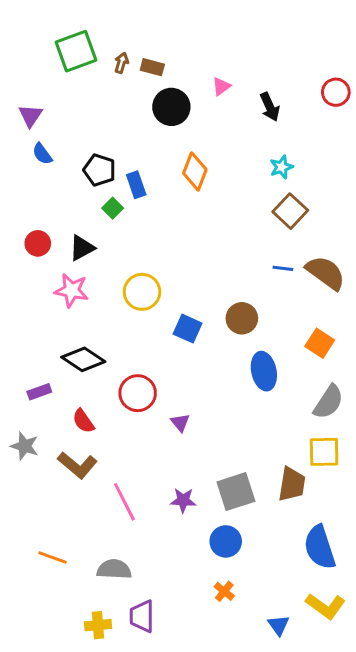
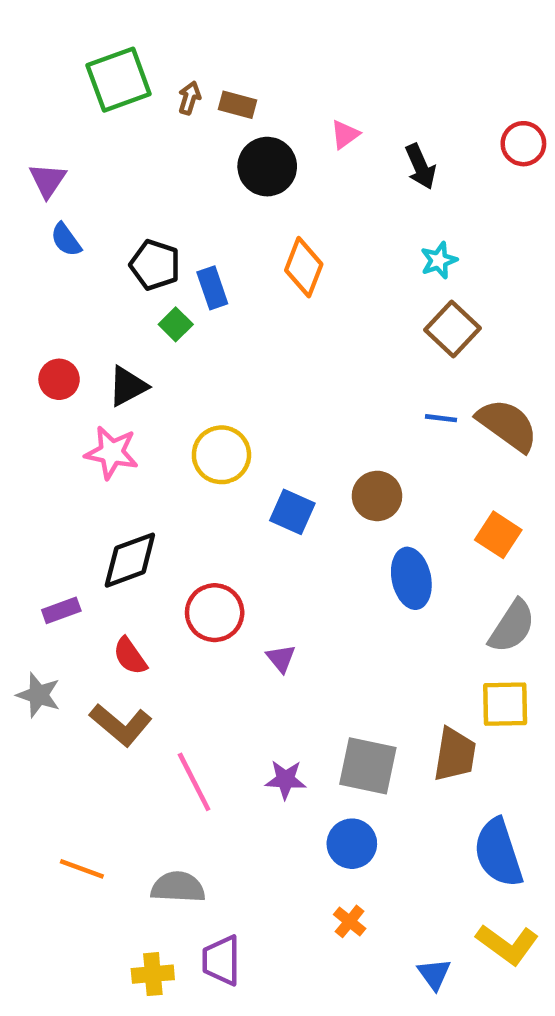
black diamond: (83, 359) -> (130, 560), turned -54
gray square: (236, 492) -> (368, 766), turned 30

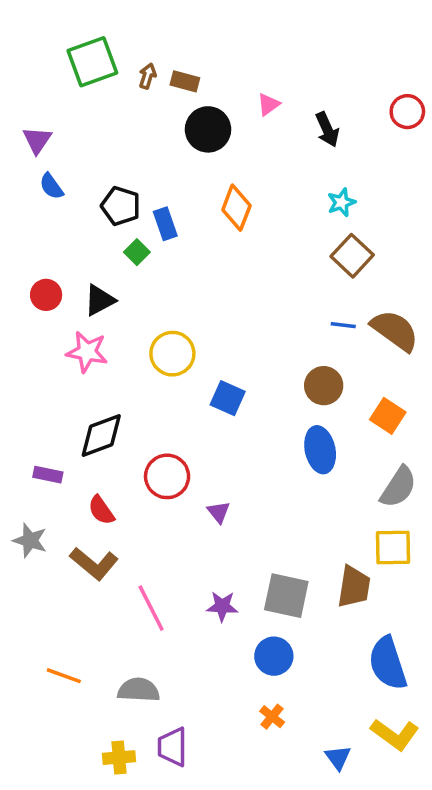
brown circle: (377, 496) -> (324, 386), moved
purple rectangle: (61, 610) -> (48, 475), turned 32

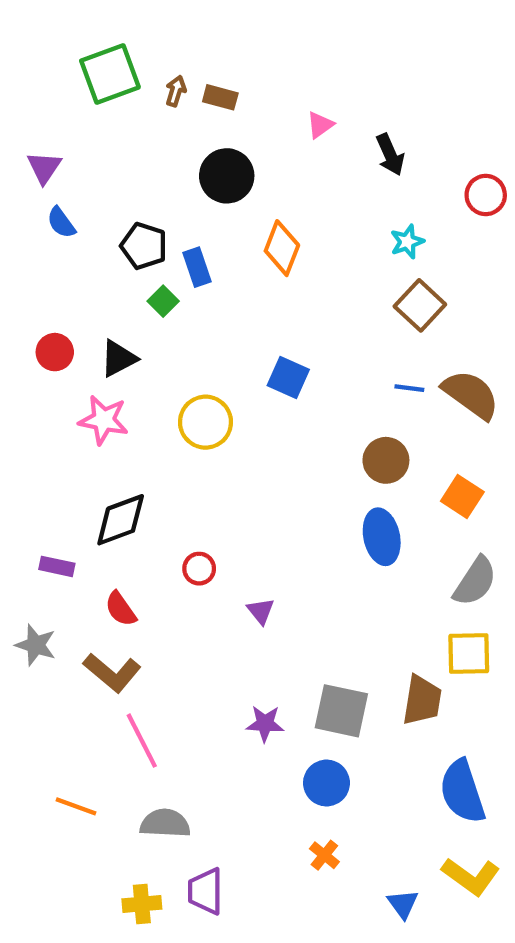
red circle: (407, 112) -> (486, 195), moved
black circle: (208, 129) -> (227, 176), moved
blue square: (228, 398) -> (288, 378), moved
red circle: (167, 476) -> (199, 569), size x0.6
pink line: (151, 608) -> (142, 741), moved

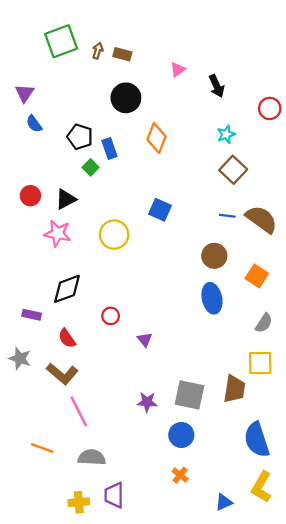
gray semicircle: (475, 581) -> (264, 323), size x0.7
yellow L-shape: (471, 876) -> (261, 487), turned 84
blue triangle: (403, 904) -> (224, 502), turned 42

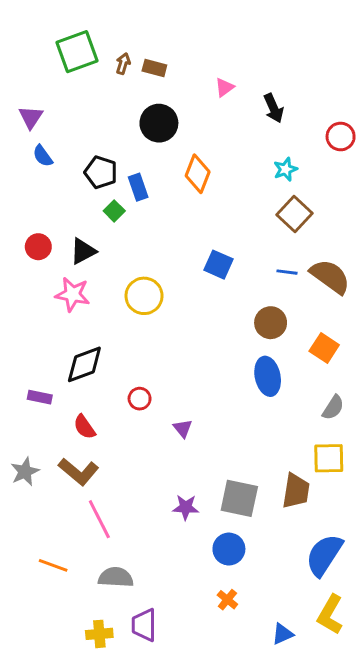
blue square: (160, 210) -> (218, 265), moved
gray star: (20, 358) -> (25, 472), moved, turned 30
blue semicircle: (257, 440) -> (324, 555), turned 51

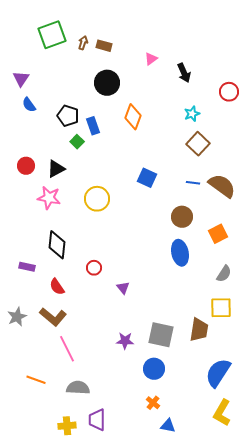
orange square: (324, 348) -> (218, 234), turned 30
black diamond: (84, 364) -> (57, 245), turned -64
blue triangle: (283, 634) -> (168, 426), moved, turned 35

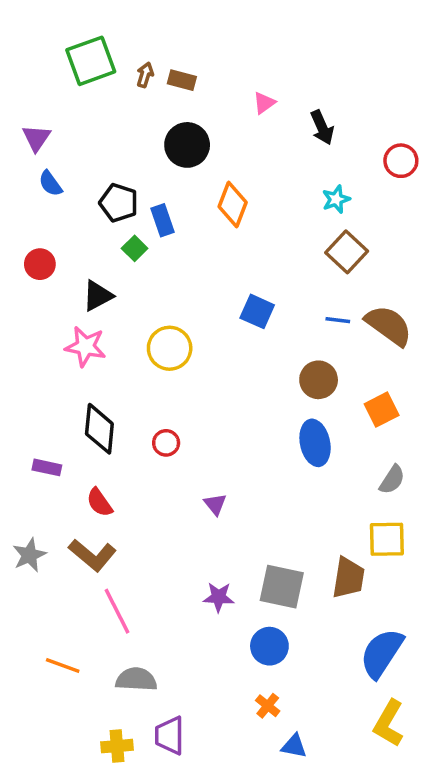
red circle: (26, 166) -> (40, 264), moved
red circle: (94, 268) -> (166, 443), moved

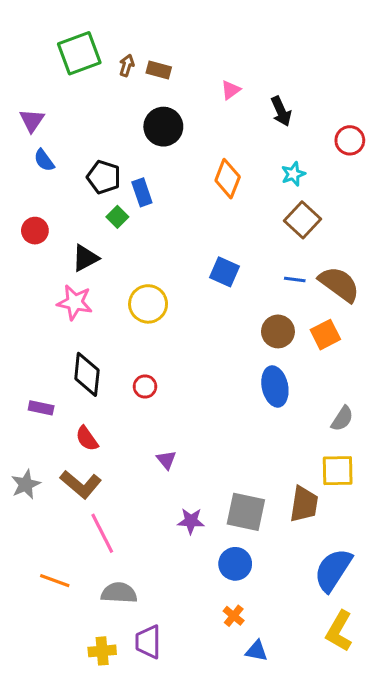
orange diamond: (233, 205) -> (228, 179), moved
orange square: (382, 410) -> (325, 335), moved
purple triangle: (215, 504) -> (166, 460), moved

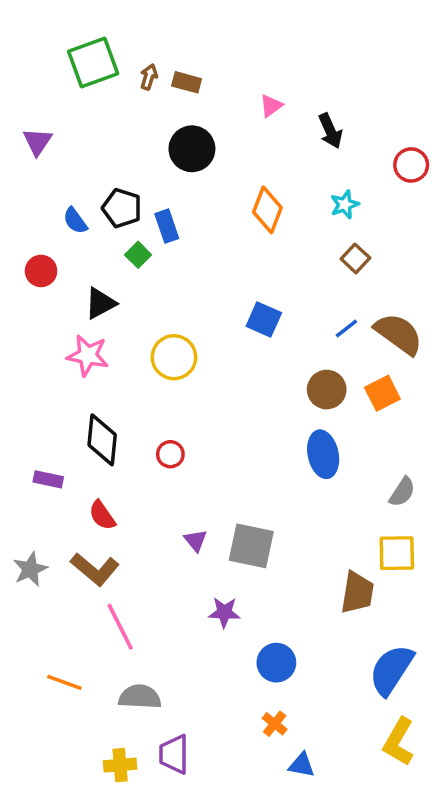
blue semicircle: (44, 160) -> (75, 221), moved
brown square: (302, 220) -> (355, 258), size x0.7
blue line: (295, 279) -> (346, 328), turned -45
gray square: (246, 512) -> (251, 546), moved

